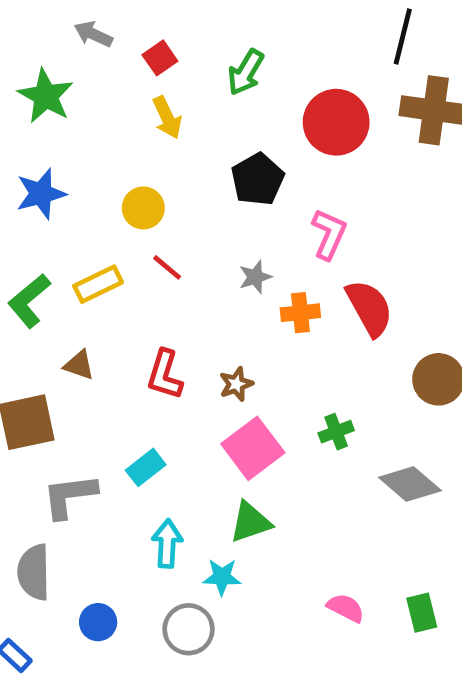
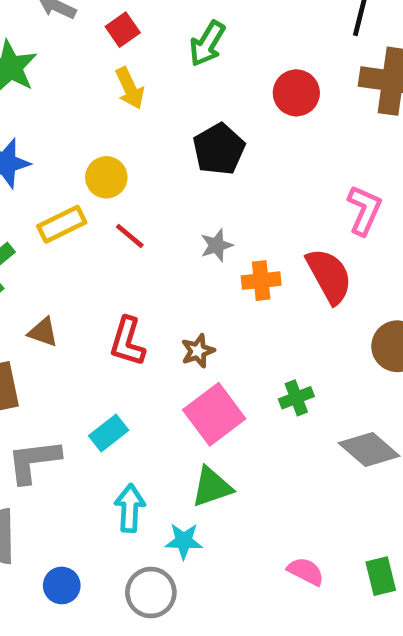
red circle: (336, 122) -> (296, 93), size x0.7
pink L-shape: (329, 234) -> (364, 210), moved
yellow rectangle: (98, 284) -> (62, 224), moved

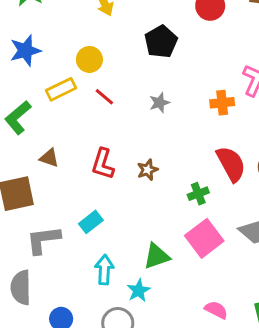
red semicircle: (329, 276) -> (231, 164), moved
orange cross: (261, 281) -> (222, 103), moved
green cross: (296, 398) -> (198, 194), moved
pink square: (214, 414) -> (204, 238), moved
cyan star: (184, 541) -> (139, 291), turned -30

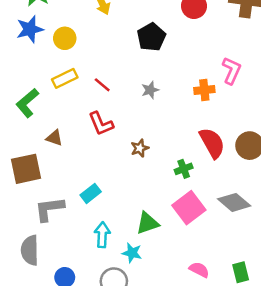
blue star: (25, 51) -> (30, 29), moved
yellow circle: (89, 59) -> (65, 38), moved
red L-shape: (103, 164) -> (101, 124), moved, turned -40
cyan star: (139, 291) -> (132, 253), turned -30

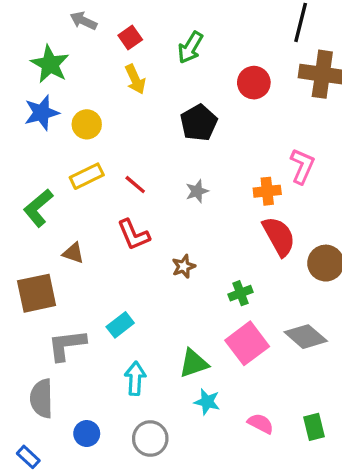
red semicircle: (212, 143) -> (279, 236), moved
cyan star: (132, 253) -> (207, 402), moved

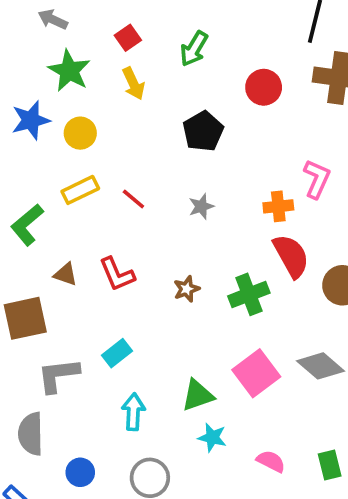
gray arrow: (83, 21) -> (53, 19), moved
green star: (50, 64) -> (69, 71), moved
red L-shape: (134, 235) -> (117, 274), moved
green cross: (240, 293) -> (249, 294), moved, size x1.5

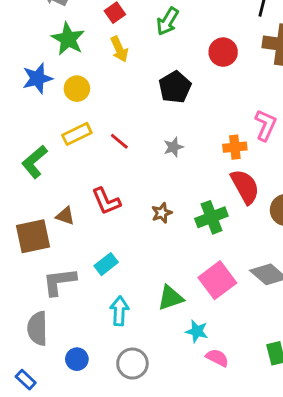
brown triangle: (66, 274) -> (65, 216), moved
cyan star: (212, 437) -> (197, 331), moved
pink semicircle: (271, 461) -> (217, 358), moved

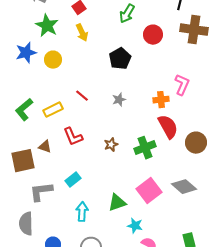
green arrow: (168, 21) -> (127, 14), moved
yellow rectangle: (77, 134) -> (53, 110), moved

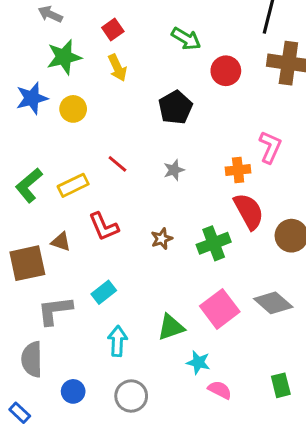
green arrow: (127, 14) -> (186, 39), turned -90
green star: (47, 26) -> (64, 57), turned 30

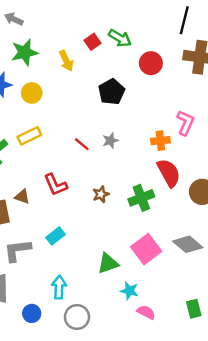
red square: (113, 30) -> (92, 42), moved
red line: (117, 164) -> (82, 144), moved
yellow rectangle: (73, 185) -> (29, 136), moved
cyan arrow: (117, 341) -> (59, 287), moved

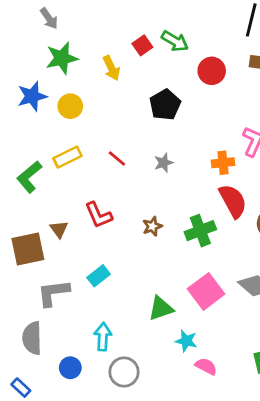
gray arrow: (14, 19) -> (49, 19), turned -150
red line: (82, 144) -> (117, 158), moved
brown triangle: (22, 197) -> (59, 229), turned 35

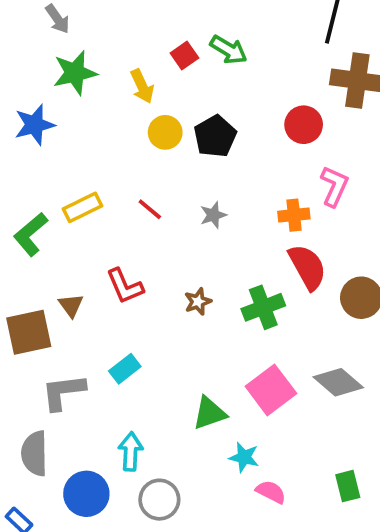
red circle: (212, 71) -> (304, 125), moved
yellow circle: (70, 106) -> (165, 132), moved
blue circle: (70, 368) -> (86, 494), size x1.5

